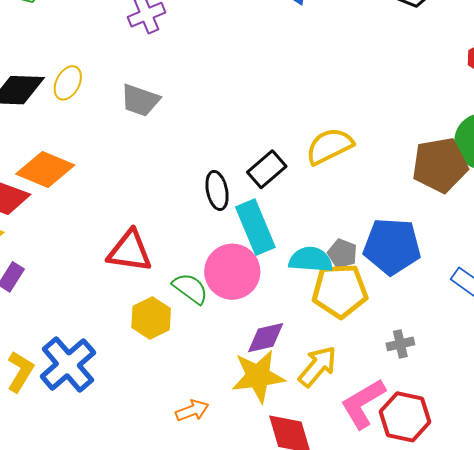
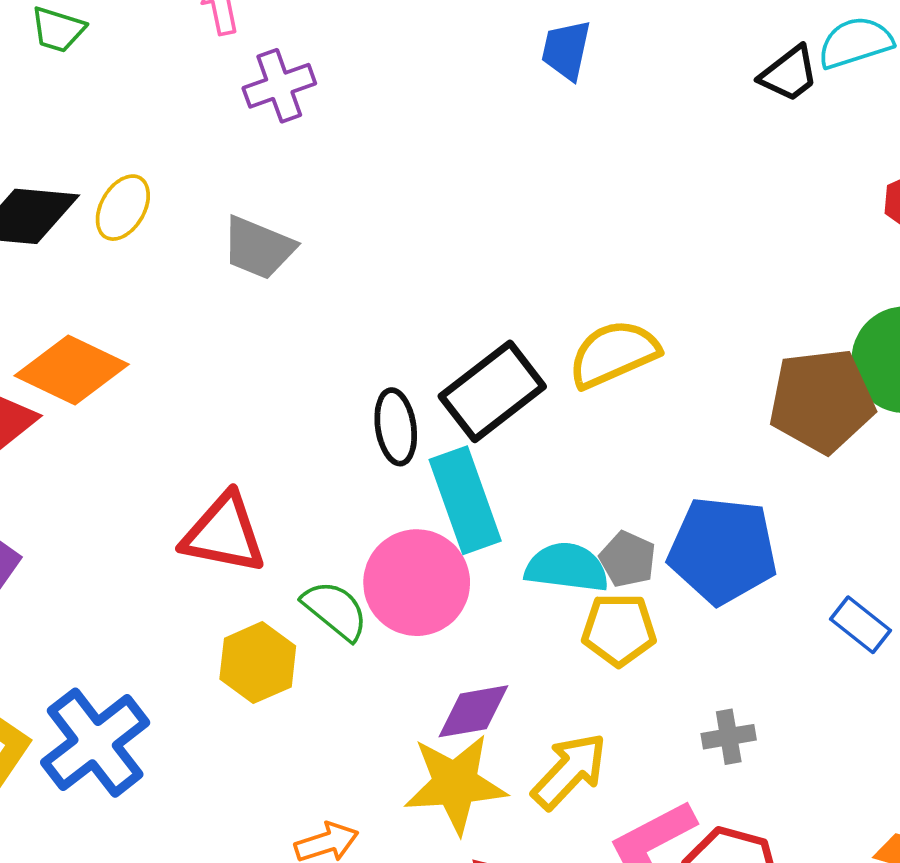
black rectangle: (267, 169) -> (492, 391), size x1.4
yellow pentagon: (340, 291) -> (619, 630), size x0.7

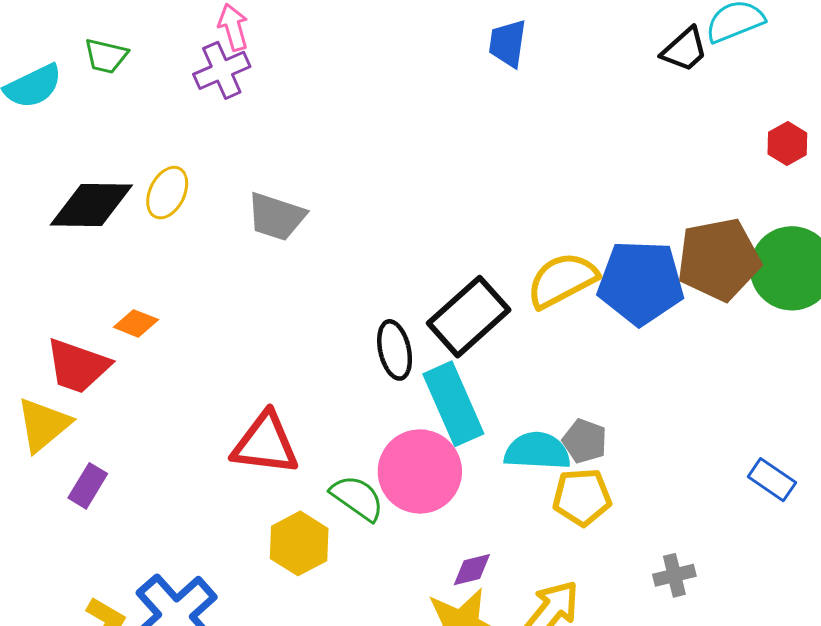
purple cross: (279, 86) -> (222, 70), moved
orange diamond: (72, 370) -> (136, 323), size x0.5
brown pentagon: (822, 401) -> (719, 259), moved
blue pentagon: (723, 550) -> (641, 283), moved
purple diamond: (473, 711) -> (472, 570), size x0.7

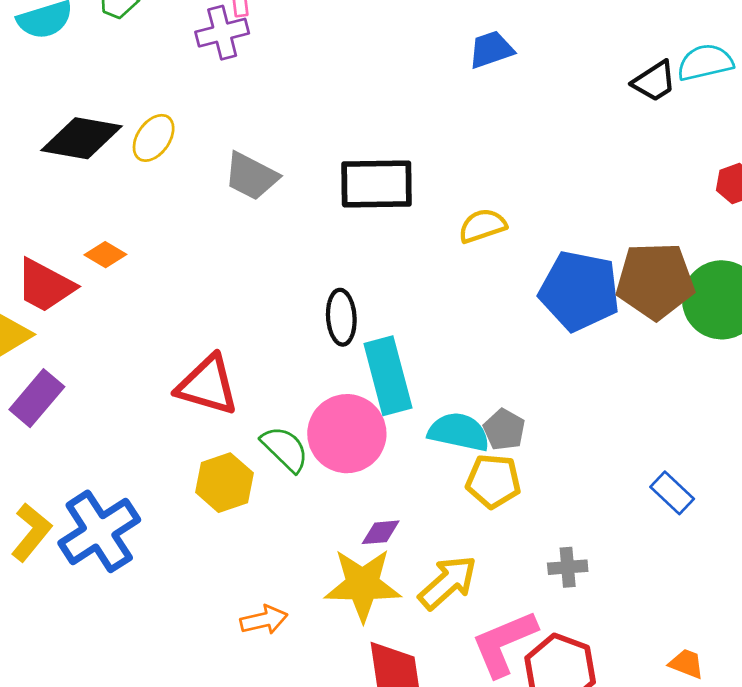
blue trapezoid: (508, 43) -> (491, 50), turned 54
yellow semicircle: (562, 280) -> (482, 226), moved, size x0.7
black rectangle: (469, 317) -> (377, 184), moved, turned 32
purple rectangle: (88, 486) -> (37, 398), size x1.4

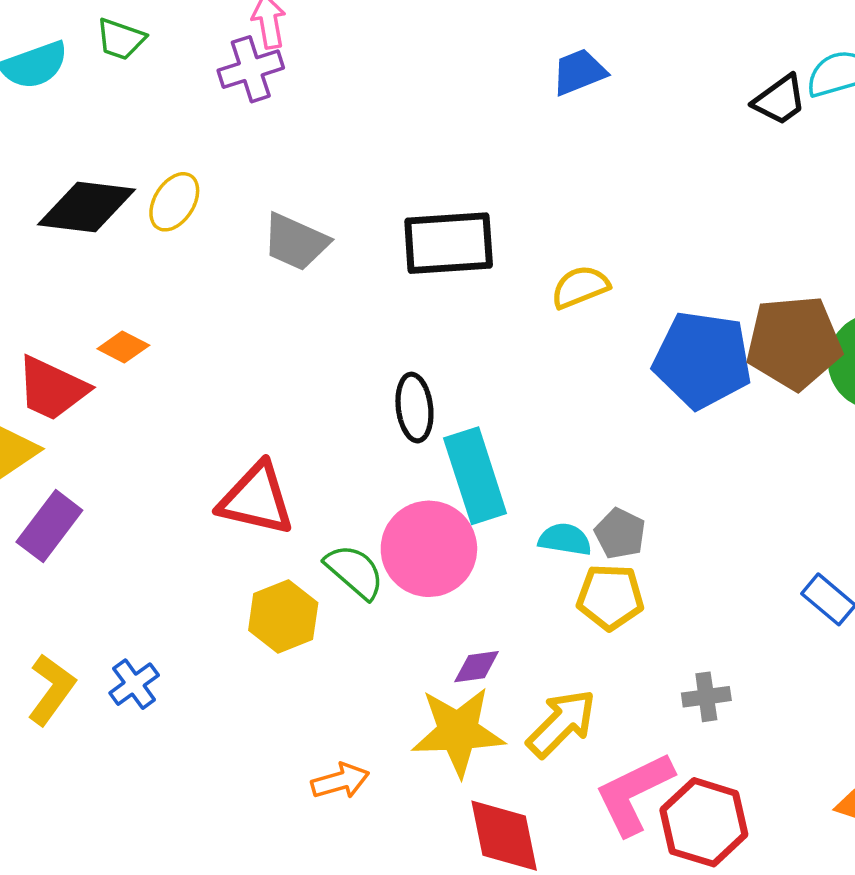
cyan semicircle: (459, 432) -> (565, 539), size x0.7
blue cross: (99, 531) -> (134, 684), size x0.5

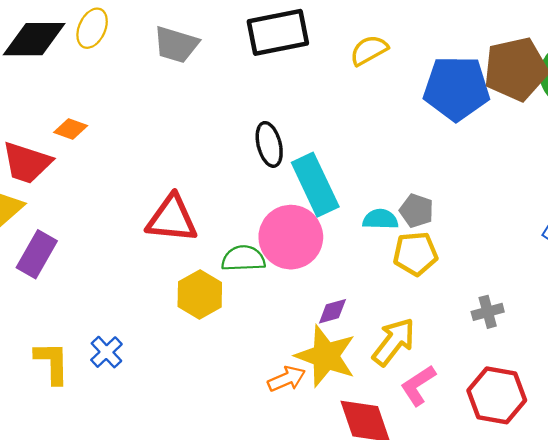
green semicircle: (355, 571) -> (243, 258), turned -36
yellow L-shape: (51, 689) -> (52, 363), turned -30
yellow star: (458, 732) -> (326, 356), turned 30
orange arrow: (340, 781) -> (287, 379), moved
pink L-shape: (634, 793) -> (418, 385), moved, size x0.7

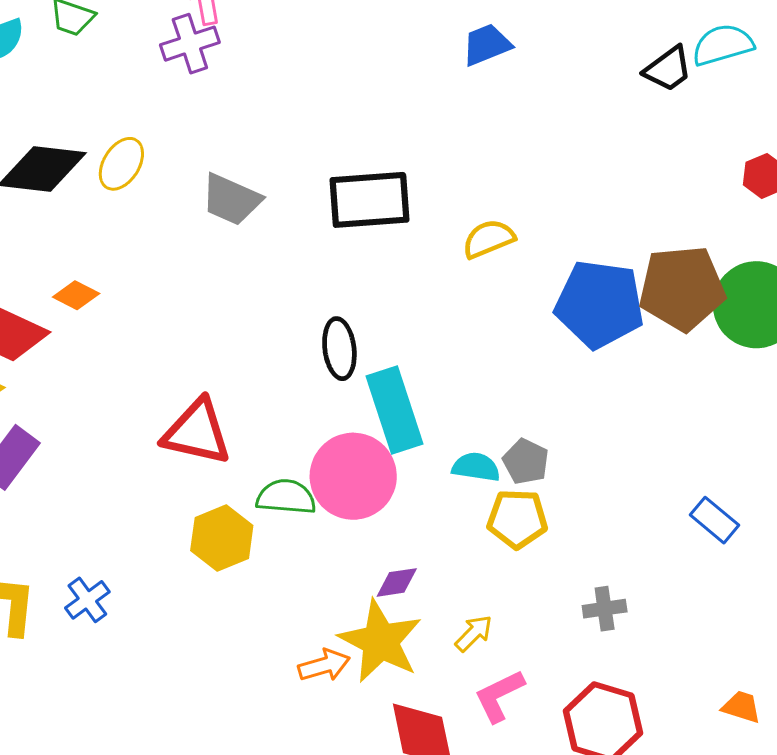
yellow arrow: (394, 342) -> (474, 633), size x0.6

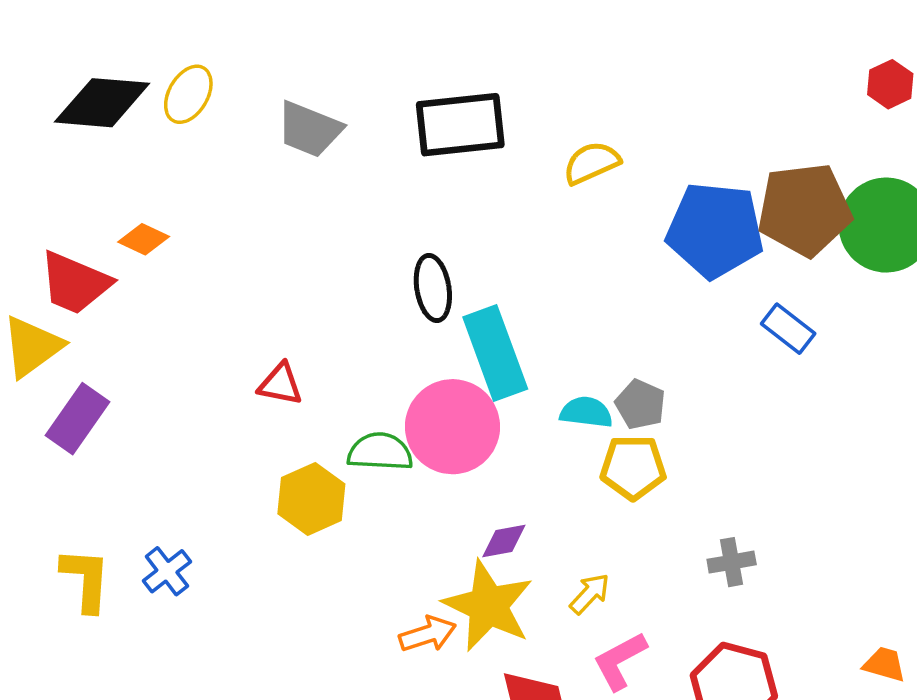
red triangle: (197, 432) -> (280, 384), size x0.6
blue rectangle: (715, 520) -> (788, 329), moved

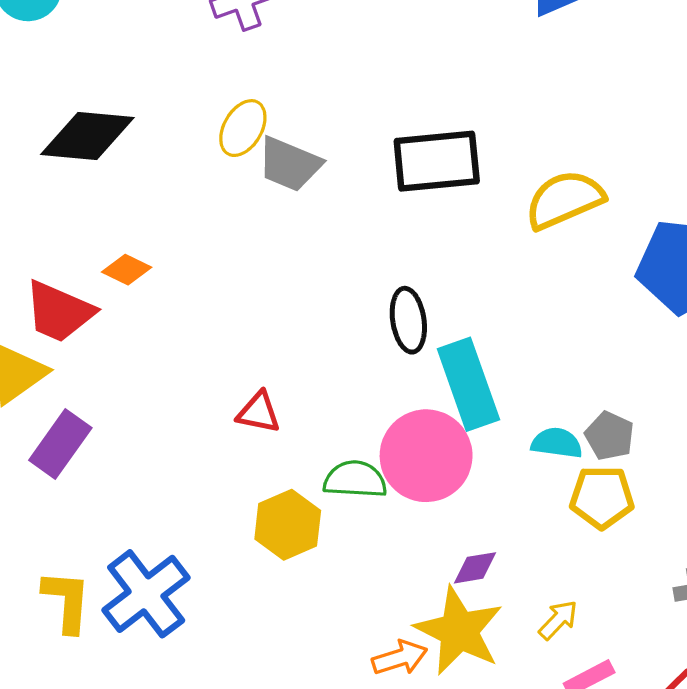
yellow ellipse: (188, 94) -> (243, 128), moved
yellow semicircle: (592, 163) -> (564, 200), size x1.4
blue cross: (167, 571) -> (146, 594), size x1.8

